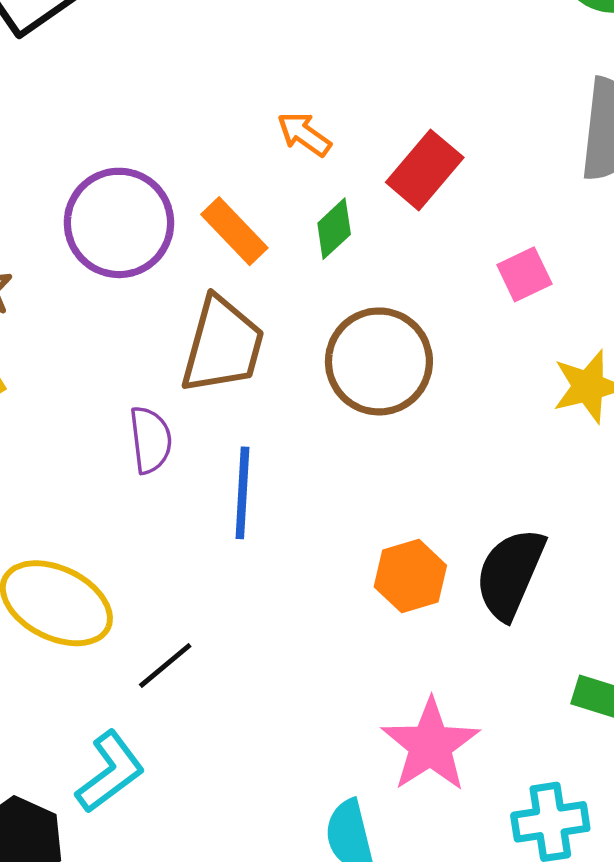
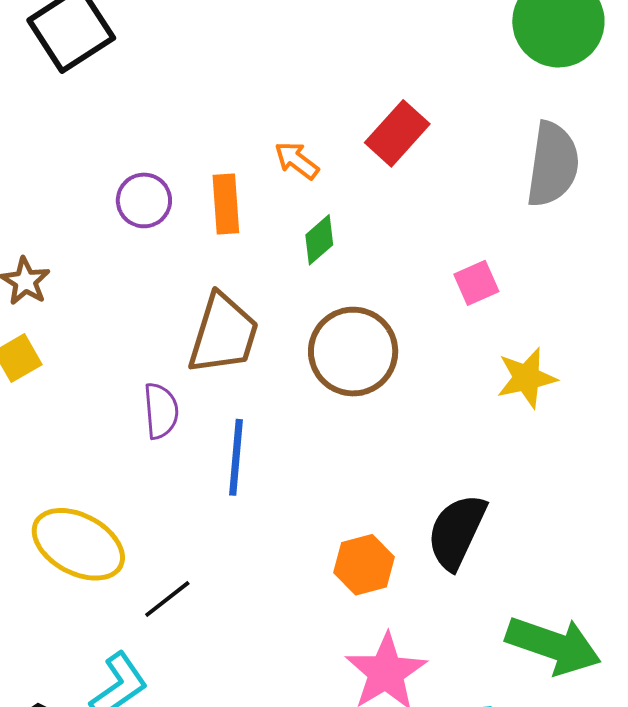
red rectangle: (425, 170) -> (397, 133), moved
purple circle: (119, 223) -> (144, 200), moved, size x0.6
orange rectangle: (234, 231) -> (226, 204), moved, turned 38
orange hexagon: (410, 576) -> (364, 565), moved

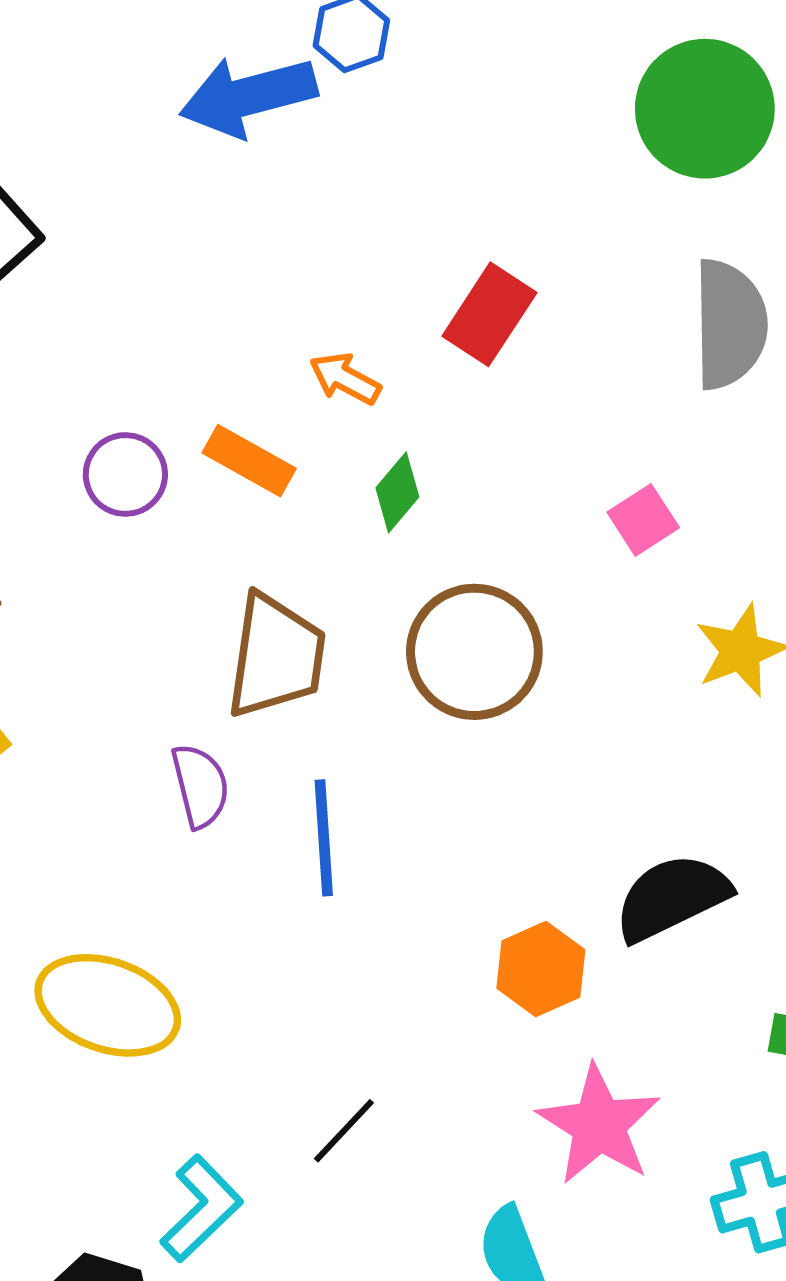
orange rectangle: (226, 204) -> (249, 461), turned -48
black semicircle: (457, 532) -> (672, 897), turned 48
black line: (167, 599) -> (344, 1131), moved

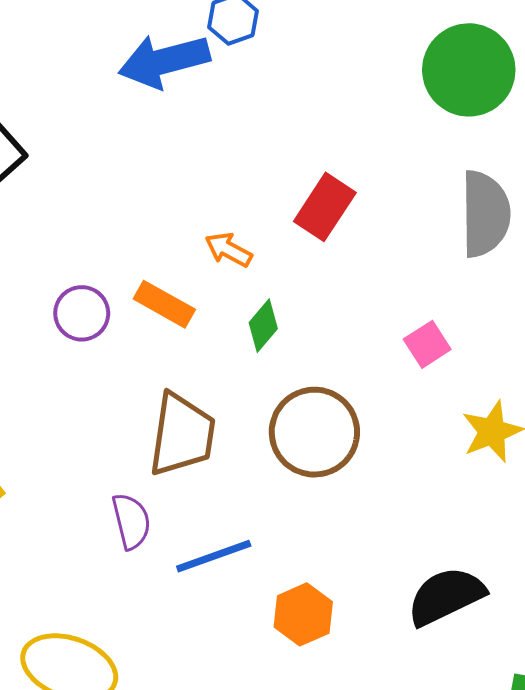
blue line: (324, 838) -> (214, 556), turned 74
orange hexagon: (541, 969) -> (303, 614), moved

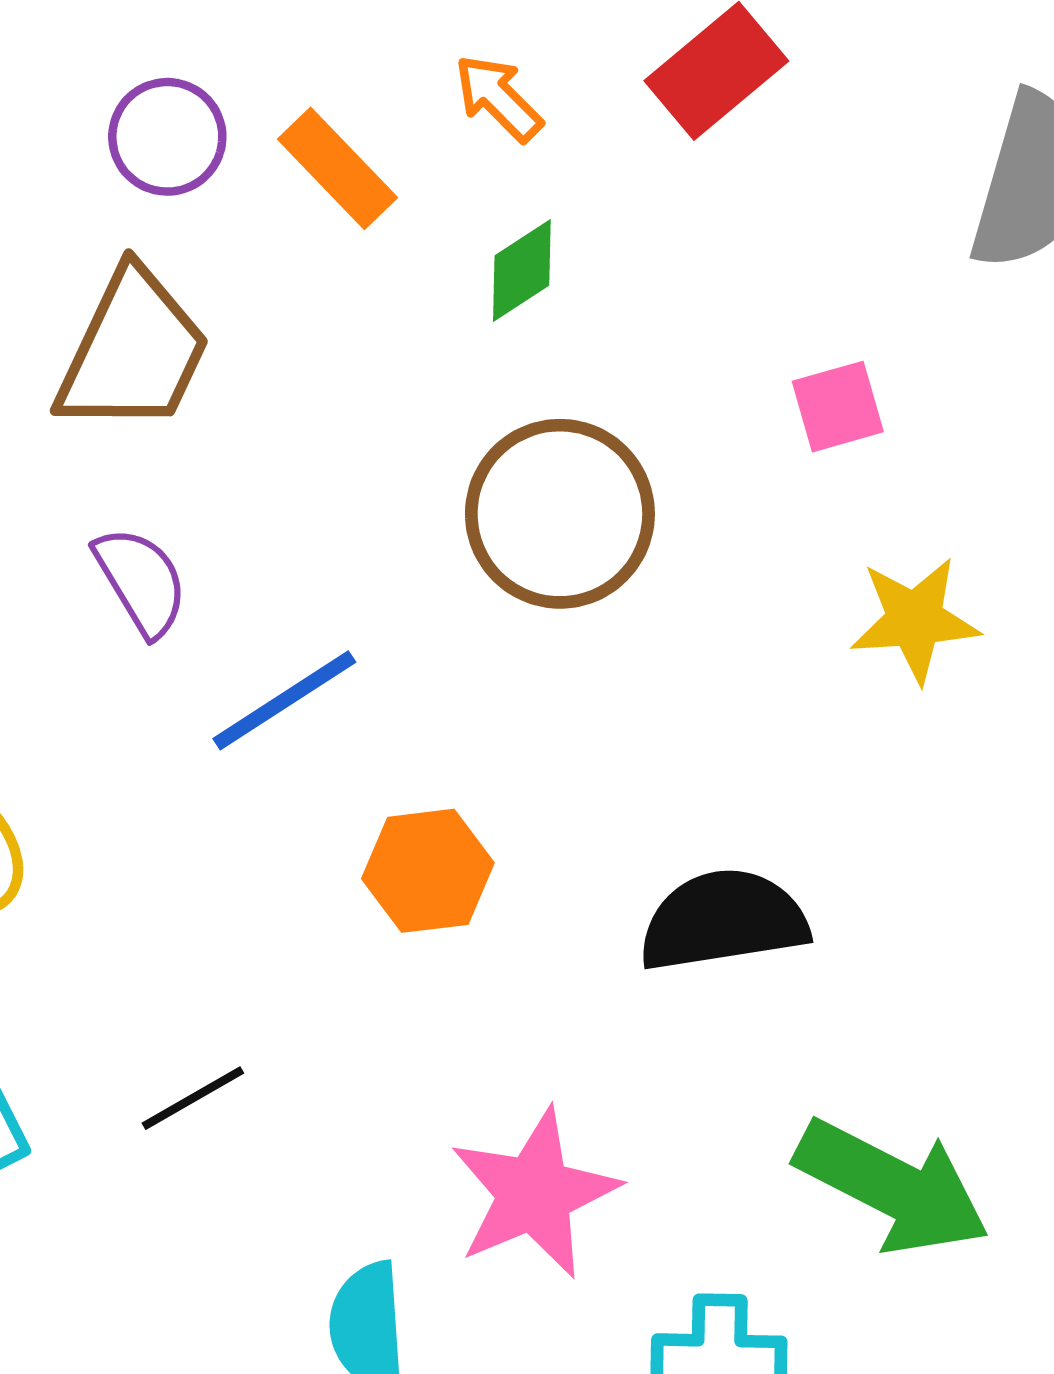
brown trapezoid: (182, 435) -> (133, 351), moved
purple semicircle: (131, 521) -> (141, 581), turned -34
blue line: (214, 556) -> (284, 700), turned -30

